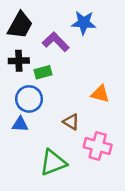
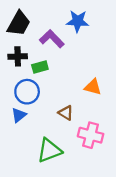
blue triangle: (20, 124) -> (19, 115), turned -42

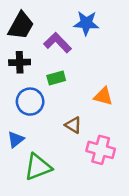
green rectangle: (40, 67) -> (56, 78), moved
blue triangle: (19, 115) -> (16, 139), moved
green triangle: (49, 150) -> (38, 167), moved

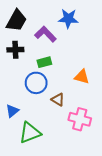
blue circle: (30, 102) -> (36, 83), moved

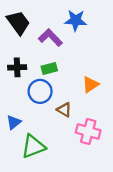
black trapezoid: (16, 21) -> (18, 23), turned -65
black cross: (15, 50) -> (17, 67), moved
orange triangle: (82, 77) -> (90, 85), turned -49

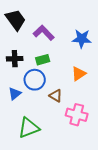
blue star: (76, 20) -> (82, 39), moved
blue triangle: (14, 122) -> (15, 94), moved

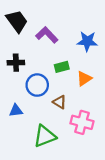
green rectangle: (43, 60) -> (62, 67), moved
blue triangle: (15, 94) -> (16, 111), moved, turned 32
green triangle: (29, 128) -> (45, 136), moved

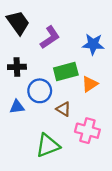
purple L-shape: (47, 35) -> (50, 37), turned 100
green rectangle: (62, 67) -> (66, 72), size x1.5
blue triangle: (16, 111) -> (17, 107), moved

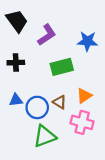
orange triangle: (90, 84) -> (84, 96), moved
blue circle: (40, 91) -> (37, 107), moved

